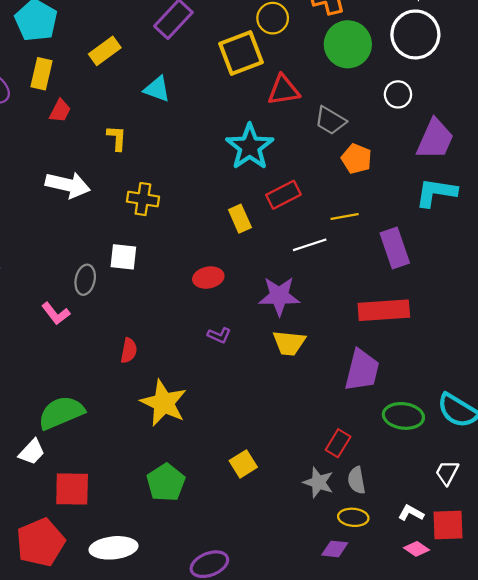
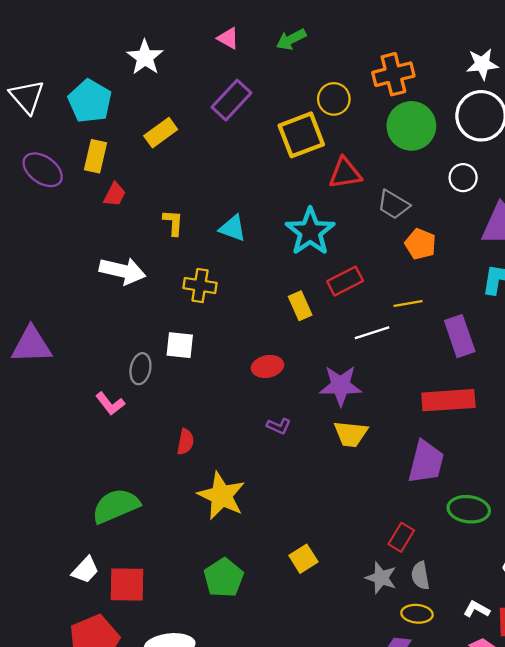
cyan triangle: (157, 89) -> (233, 228), moved
white trapezoid: (32, 452) -> (85, 570), moved

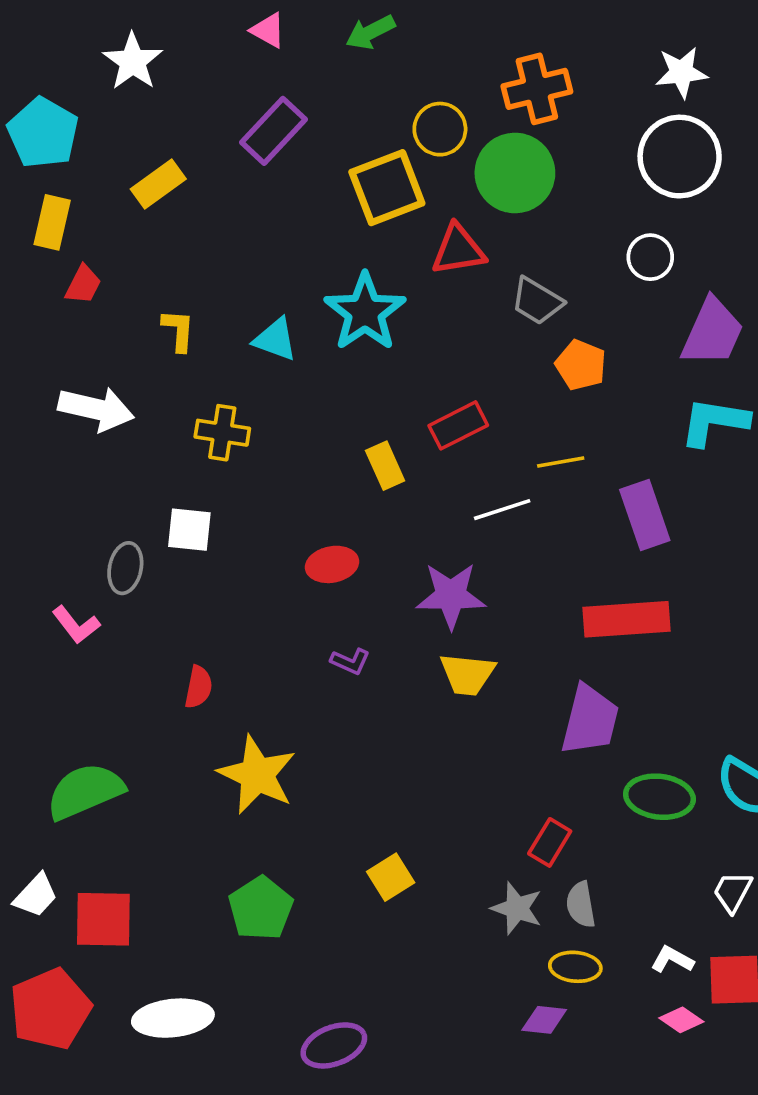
green circle: (411, 126) -> (515, 173), moved
cyan star: (310, 232) -> (365, 312), moved

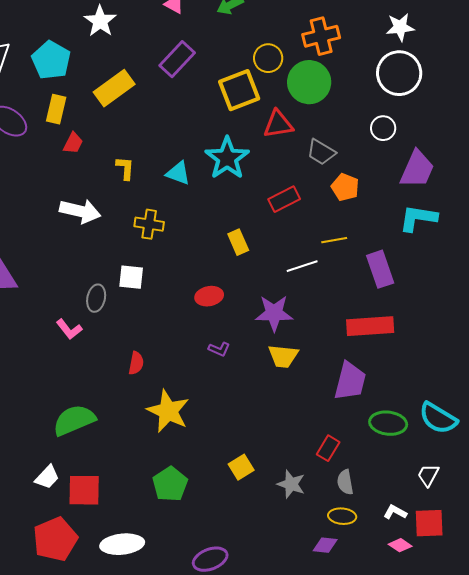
yellow rectangle: (158, 184) -> (114, 88), size x1.4
red rectangle: (458, 425) -> (284, 199), moved
gray star: (517, 908) -> (291, 484), moved

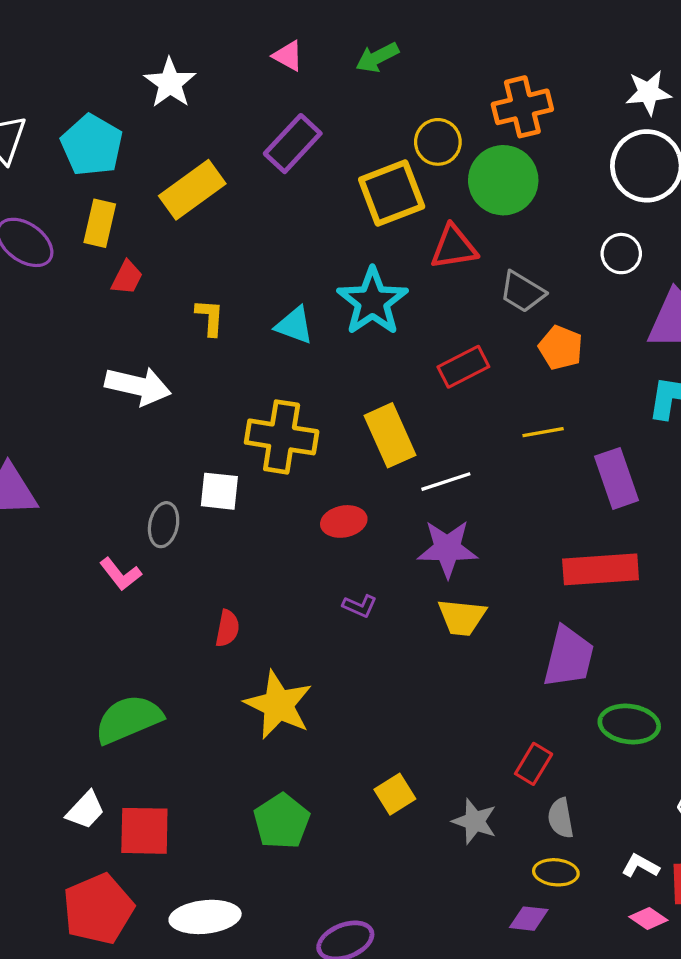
yellow cross: (149, 224) -> (282, 437), moved, size x1.5
yellow rectangle: (238, 242) -> (390, 435), size x1.5
white line: (302, 266) -> (446, 482), moved

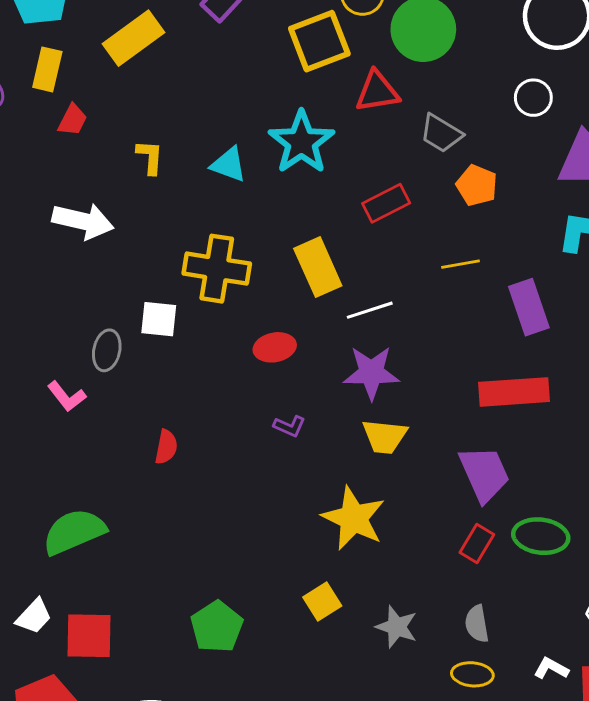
purple trapezoid: (569, 657) -> (484, 474), turned -38
yellow star: (278, 705) -> (353, 518), moved
red rectangle: (534, 764) -> (477, 544), moved

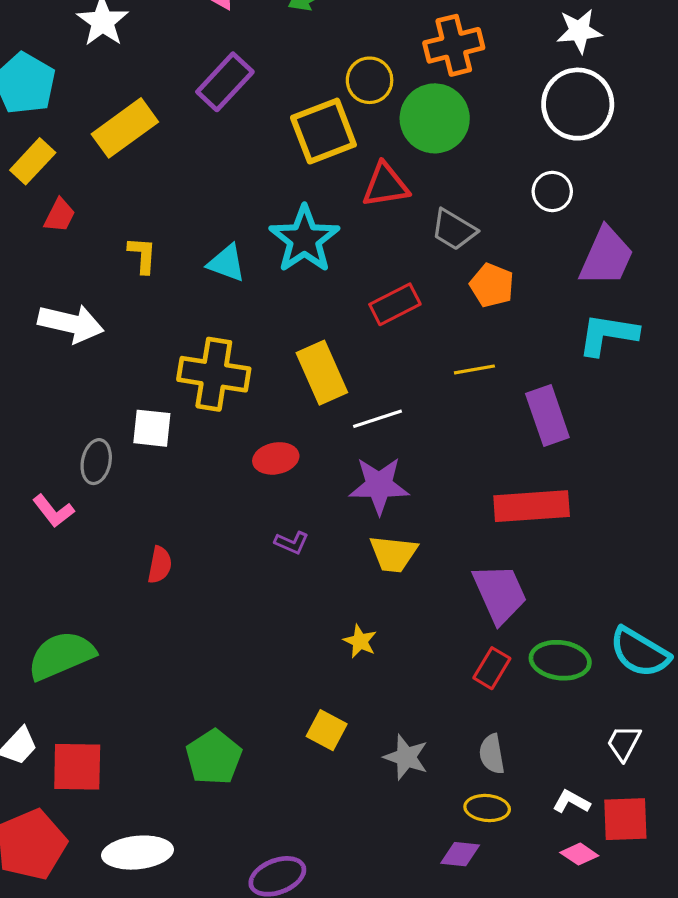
yellow rectangle: (47, 69) -> (33, 161), turned 30
yellow star: (353, 518) -> (360, 641), size x0.5
yellow square: (322, 602) -> (327, 730), turned -30

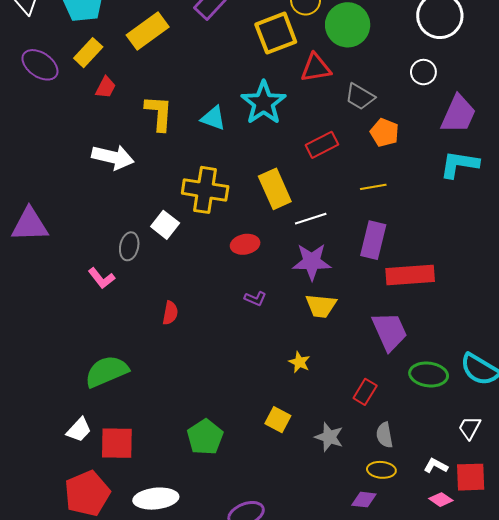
yellow L-shape: (142, 255) -> (159, 113), size x1.5
purple rectangle: (547, 416) -> (373, 240), moved, turned 33
white square: (152, 428) -> (165, 225), turned 32
red rectangle: (492, 668) -> (365, 392), moved

